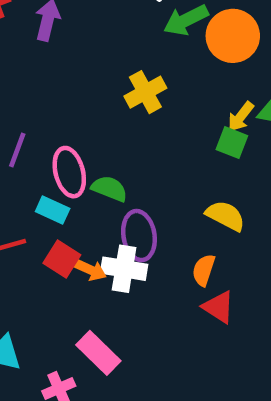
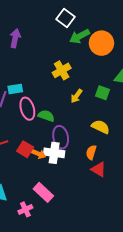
yellow arrow: (241, 117) -> (77, 96), moved
cyan rectangle: (53, 210) -> (15, 89), moved, turned -32

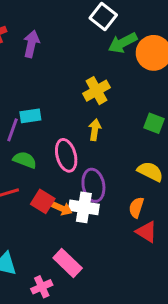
yellow arrow: (77, 96) -> (95, 130), moved, turned 152
pink ellipse: (27, 109) -> (66, 155), moved
green semicircle: (46, 116) -> (25, 160), moved

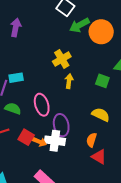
yellow arrow: (95, 130) -> (69, 81), moved

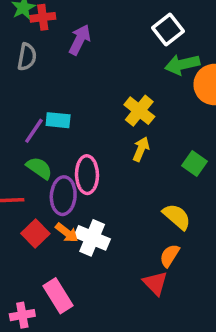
yellow cross: (62, 59) -> (139, 111), turned -36
purple ellipse: (61, 125) -> (63, 196), moved
red square: (26, 137) -> (35, 233), moved
orange semicircle: (91, 140) -> (170, 256), moved

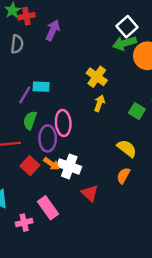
white square: (168, 29) -> (127, 27), moved
green semicircle: (39, 168) -> (30, 120), turned -102
red triangle: (155, 283) -> (90, 193), moved

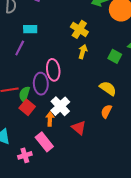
cyan rectangle: (41, 87) -> (30, 29), moved
green semicircle: (30, 120) -> (24, 94), moved
orange arrow: (52, 164) -> (50, 119), moved, turned -120
white cross: (69, 166) -> (60, 106), turned 30

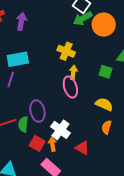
cyan rectangle: (30, 29) -> (18, 59), size x1.5
pink ellipse: (53, 70) -> (70, 87), moved
red square: (27, 107) -> (37, 143), moved

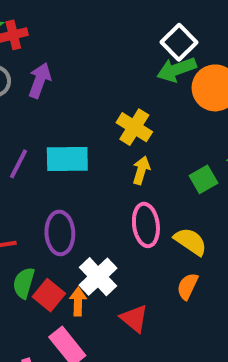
purple arrow: (21, 21) -> (40, 80), moved
cyan rectangle: (18, 59) -> (67, 159), moved
green square: (106, 72) -> (203, 179), turned 32
pink ellipse: (70, 87) -> (146, 225), moved
green semicircle: (23, 124) -> (24, 283), moved

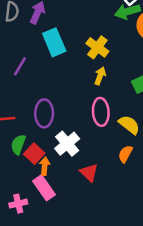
cyan rectangle: (67, 159) -> (54, 42), moved, turned 64
orange arrow: (78, 302) -> (45, 166), moved

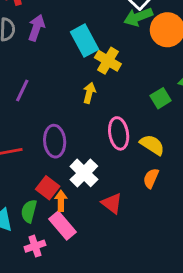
cyan rectangle: (54, 42) -> (84, 41), moved
yellow arrow: (100, 76) -> (89, 93), moved
green semicircle: (18, 145) -> (29, 211), moved

